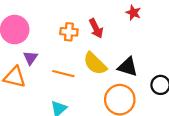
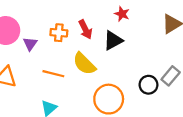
purple triangle: (31, 58) -> (30, 44), moved
black triangle: (128, 67) -> (113, 40), moved, turned -45

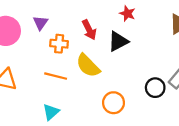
orange cross: (59, 33) -> (59, 44), moved
purple triangle: (30, 44) -> (41, 23), moved
orange circle: (109, 99) -> (113, 103), size x0.7

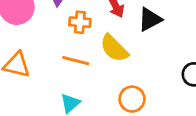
orange circle: (113, 103) -> (132, 99), moved

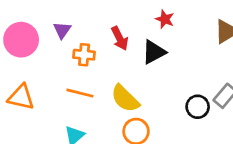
yellow semicircle: (114, 48) -> (125, 99), moved

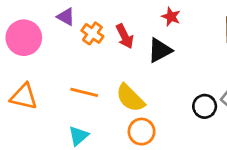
purple triangle: (62, 30) -> (66, 17), moved, turned -36
orange cross: (84, 55) -> (92, 33), moved, turned 30

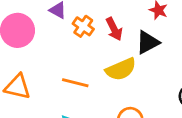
yellow semicircle: (130, 98) -> (121, 69), moved, turned -68

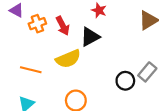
orange cross: (83, 26) -> (37, 24), turned 35

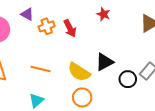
black triangle: (90, 37) -> (104, 62), moved
yellow semicircle: (68, 59) -> (79, 72), moved, turned 55

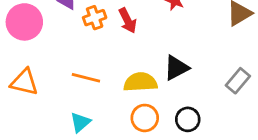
yellow semicircle: (79, 72) -> (140, 82), turned 145
black circle: (128, 79) -> (188, 119), moved

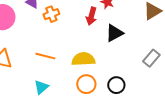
red arrow: (128, 20) -> (91, 16), moved, turned 42
black triangle: (176, 68) -> (114, 33), moved

